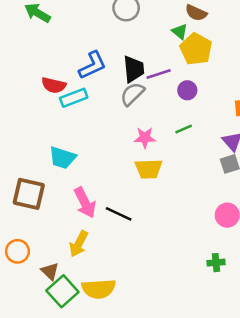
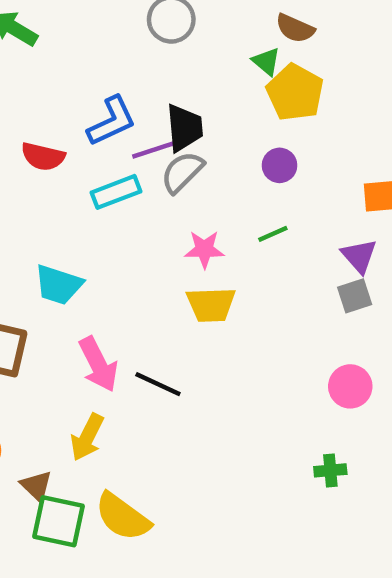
purple line: (159, 74) -> (154, 150), moved
cyan rectangle: (74, 98) -> (116, 192), moved
yellow semicircle: (99, 289) -> (123, 517), turned 40
green square: (62, 291) -> (58, 521), turned -36

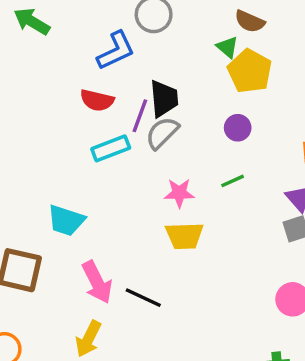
blue L-shape: (112, 121) -> (116, 51), moved
purple line: (154, 150) -> (140, 116), turned -52
red semicircle: (43, 157) -> (97, 100), moved

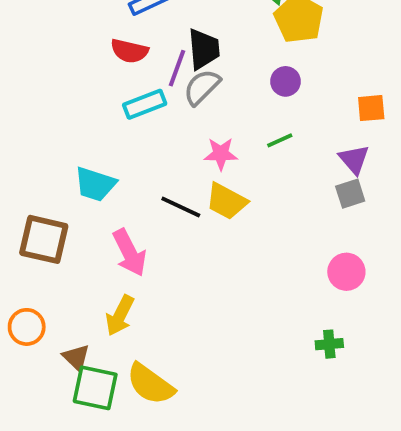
yellow trapezoid: (184, 236) -> (227, 201), turned 30
black line: (143, 298) -> (181, 207), moved

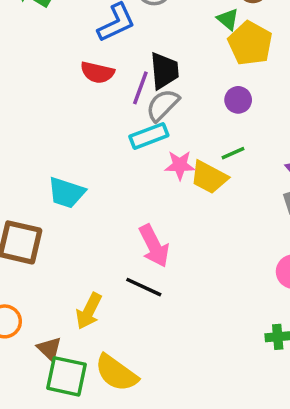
cyan rectangle: (145, 104) -> (149, 136), moved
yellow trapezoid: (227, 201) -> (209, 177), moved
black line: (181, 207) -> (144, 287), moved
pink arrow: (129, 253) -> (154, 246), moved

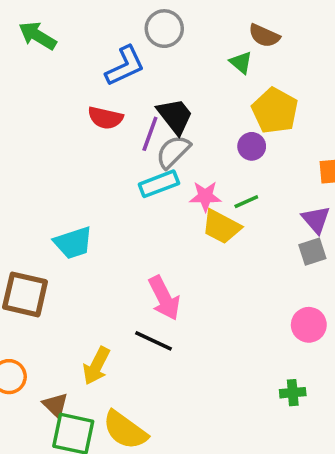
yellow pentagon: (250, 43) -> (275, 111), moved
black trapezoid: (164, 71) -> (175, 116), turned -33
pink star: (180, 165) -> (205, 196), moved
cyan trapezoid: (66, 193) -> (73, 243), turned -36

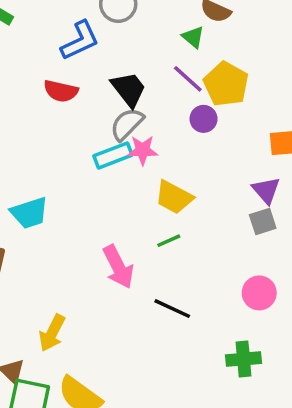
purple line: (150, 134) -> (188, 79), moved, turned -68
pink star: (205, 196) -> (143, 150), moved
green line: (246, 202) -> (169, 241), moved
black line: (154, 341) -> (172, 309), moved
green cross: (293, 393) -> (244, 359), size x1.4

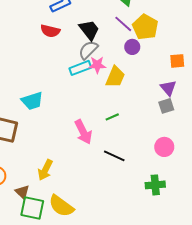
yellow trapezoid: (174, 197) -> (115, 77), moved, turned -95

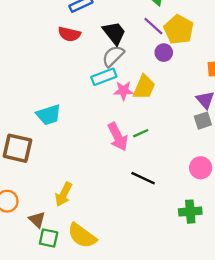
pink star: (97, 65) -> (123, 91), moved
pink arrow: (83, 132) -> (118, 137), moved
green square: (32, 208) -> (49, 238), size x0.7

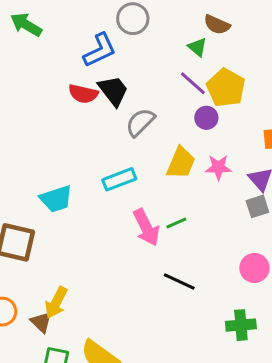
black trapezoid: (114, 33) -> (113, 91), moved
cyan rectangle: (104, 77) -> (119, 179), moved
pink star: (123, 91) -> (218, 167), moved
yellow arrow: (64, 194) -> (56, 303), moved
brown triangle: (37, 220) -> (41, 322), moved

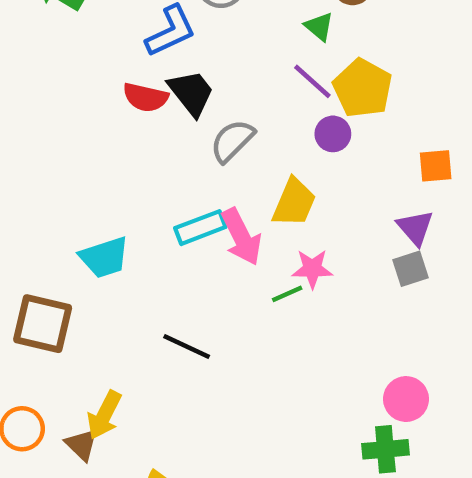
pink star: (218, 167) -> (312, 269), moved
pink arrow: (146, 227) -> (241, 237), moved
pink circle: (254, 268) -> (406, 399), moved
black line: (179, 281) -> (187, 346), moved

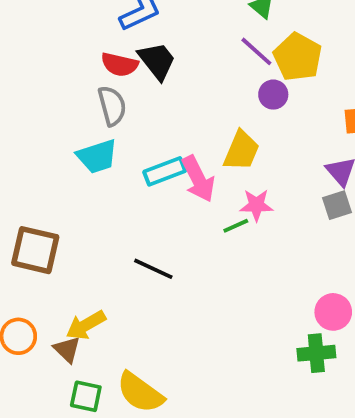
gray semicircle: (232, 141) -> (112, 106), moved, turned 120
cyan trapezoid: (104, 257) -> (97, 156), moved
yellow arrow: (104, 415) -> (86, 325), turned 33

